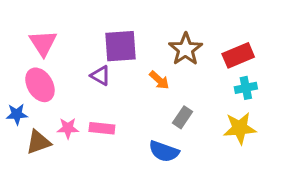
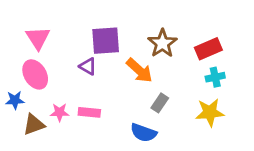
orange arrow: (159, 80) -> (139, 70), size x1.5

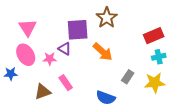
brown star: (162, 43) -> (107, 18), moved
gray rectangle: (160, 103) -> (128, 77), moved
pink star: (60, 112) -> (50, 59), moved
pink rectangle: (89, 112) -> (66, 83), turned 49
brown triangle: (34, 125) -> (43, 92), moved

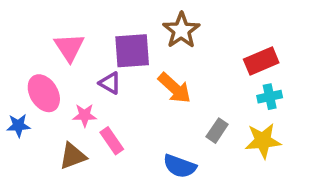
pink triangle: (28, 28) -> (69, 47), moved
pink star: (50, 59) -> (85, 115), moved

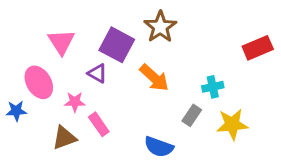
purple square: (132, 51) -> (117, 45), turned 32
red rectangle: (261, 61) -> (258, 48), moved
cyan cross: (270, 97) -> (213, 87), moved

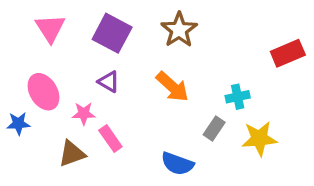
pink triangle: (61, 42) -> (50, 28), moved
purple square: (117, 45) -> (112, 33), moved

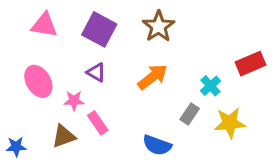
pink triangle: (50, 28) -> (44, 25), turned -48
red rectangle: (288, 53) -> (251, 64), moved
orange arrow: (172, 87) -> (153, 77), turned -80
cyan cross: (238, 97) -> (210, 86), turned -30
blue star: (18, 124) -> (16, 147), moved

